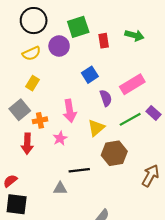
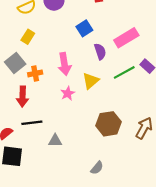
pink star: (60, 138) -> (68, 93), moved
brown hexagon: (114, 153) -> (108, 124), moved
black line: (79, 170) -> (32, 123), moved

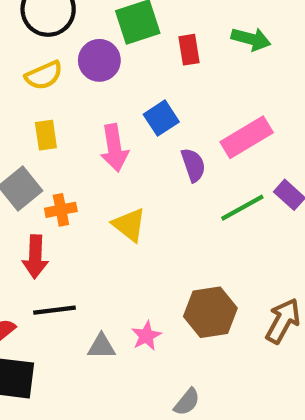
yellow rectangle: (28, 37) -> (46, 135), turned -40
pink arrow: (64, 64) -> (114, 148), moved
yellow triangle: (91, 81) -> (129, 225), moved, turned -42
pink star: (68, 93) -> (146, 336), moved

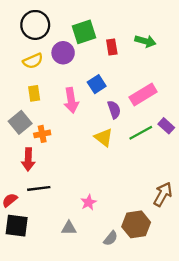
yellow triangle: (129, 225) -> (104, 137), moved
brown hexagon: (210, 312) -> (136, 224), moved
gray triangle: (101, 346) -> (69, 228), moved

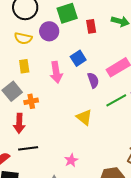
yellow semicircle: (33, 61) -> (23, 38), turned 36
yellow triangle: (104, 137) -> (84, 117), moved

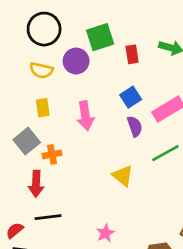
blue square: (78, 58) -> (131, 97), moved

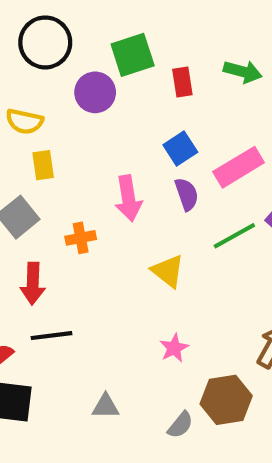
yellow semicircle: (41, 70) -> (24, 121), moved
pink arrow: (85, 116) -> (128, 198), moved
orange cross: (52, 154) -> (81, 238), moved
pink star: (105, 233) -> (174, 348), moved

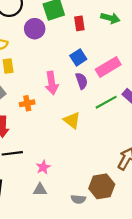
pink star: (174, 348) -> (43, 167), moved
gray semicircle: (180, 425) -> (78, 199), turned 56

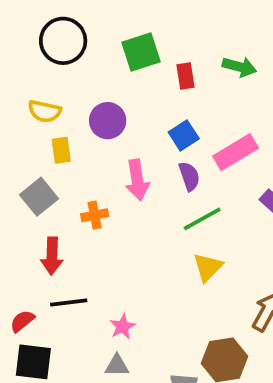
purple circle: (35, 29) -> (108, 121), moved
green line: (106, 102) -> (202, 219), moved
yellow triangle: (72, 120) -> (208, 267), moved, turned 36

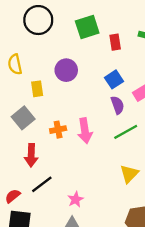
yellow semicircle: (45, 111) -> (15, 64), moved, turned 66
pink arrow: (137, 180) -> (85, 131), moved
yellow triangle: (208, 267) -> (129, 174), moved
black line: (69, 302) -> (42, 184), turned -30

